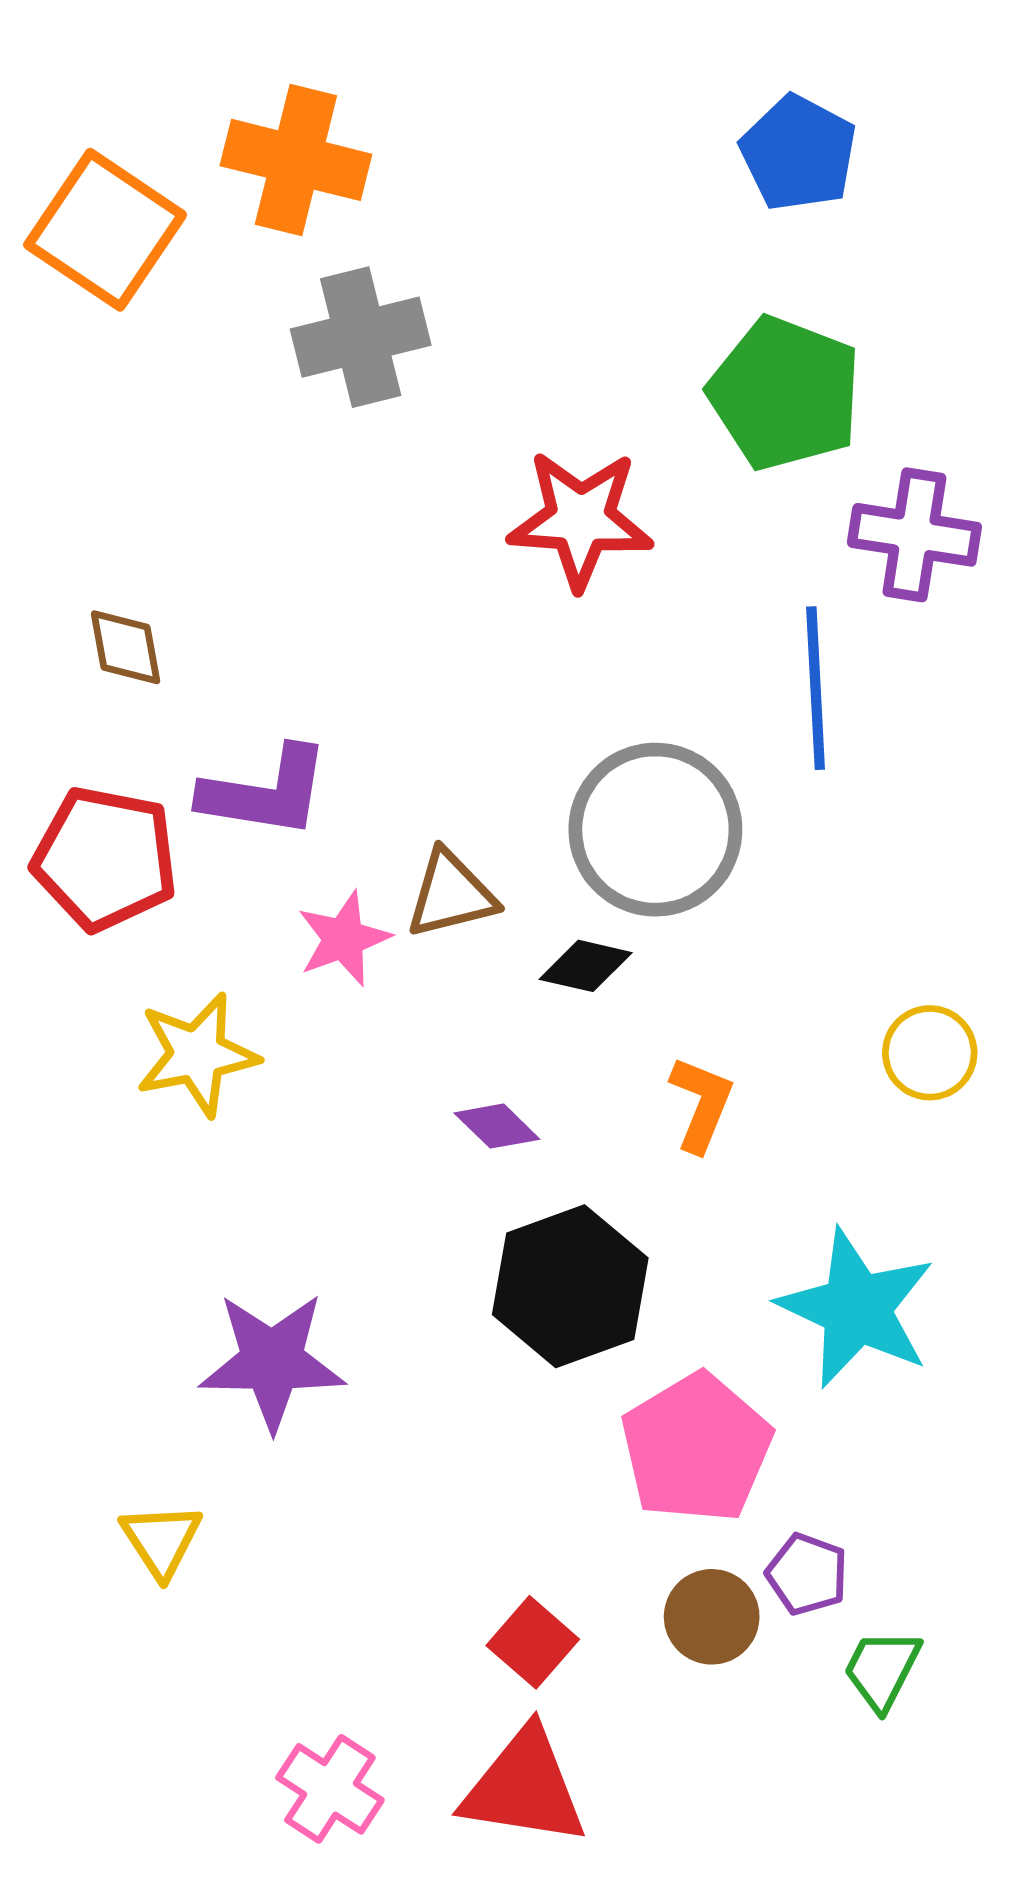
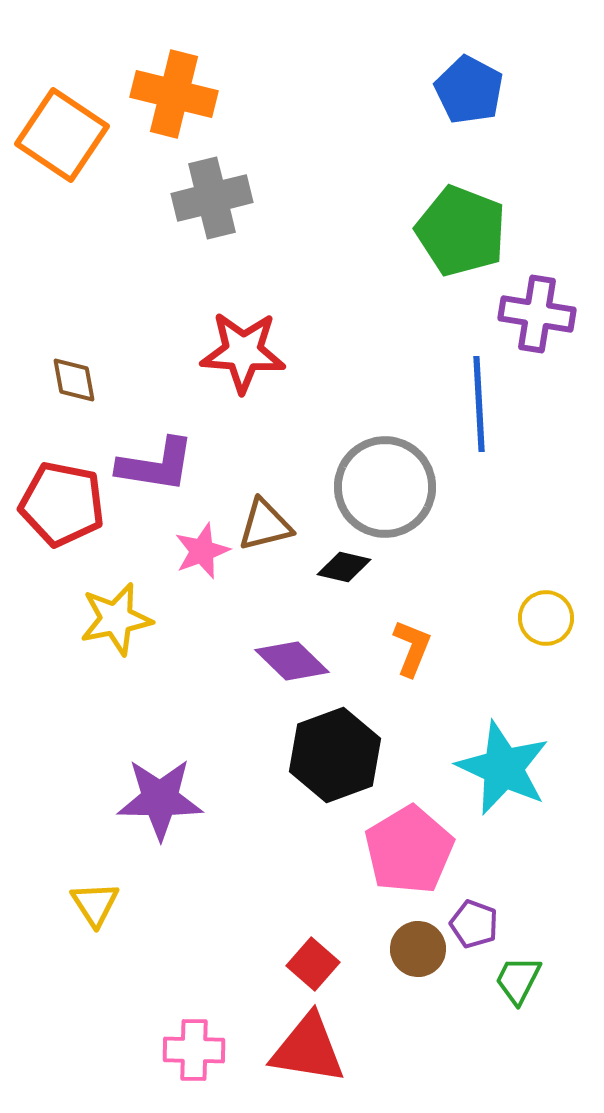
red star: (580, 519) -> (243, 352), moved
purple diamond: (497, 1126) -> (292, 661), size x1.5
pink cross: (330, 1789) -> (194, 1050), turned -32

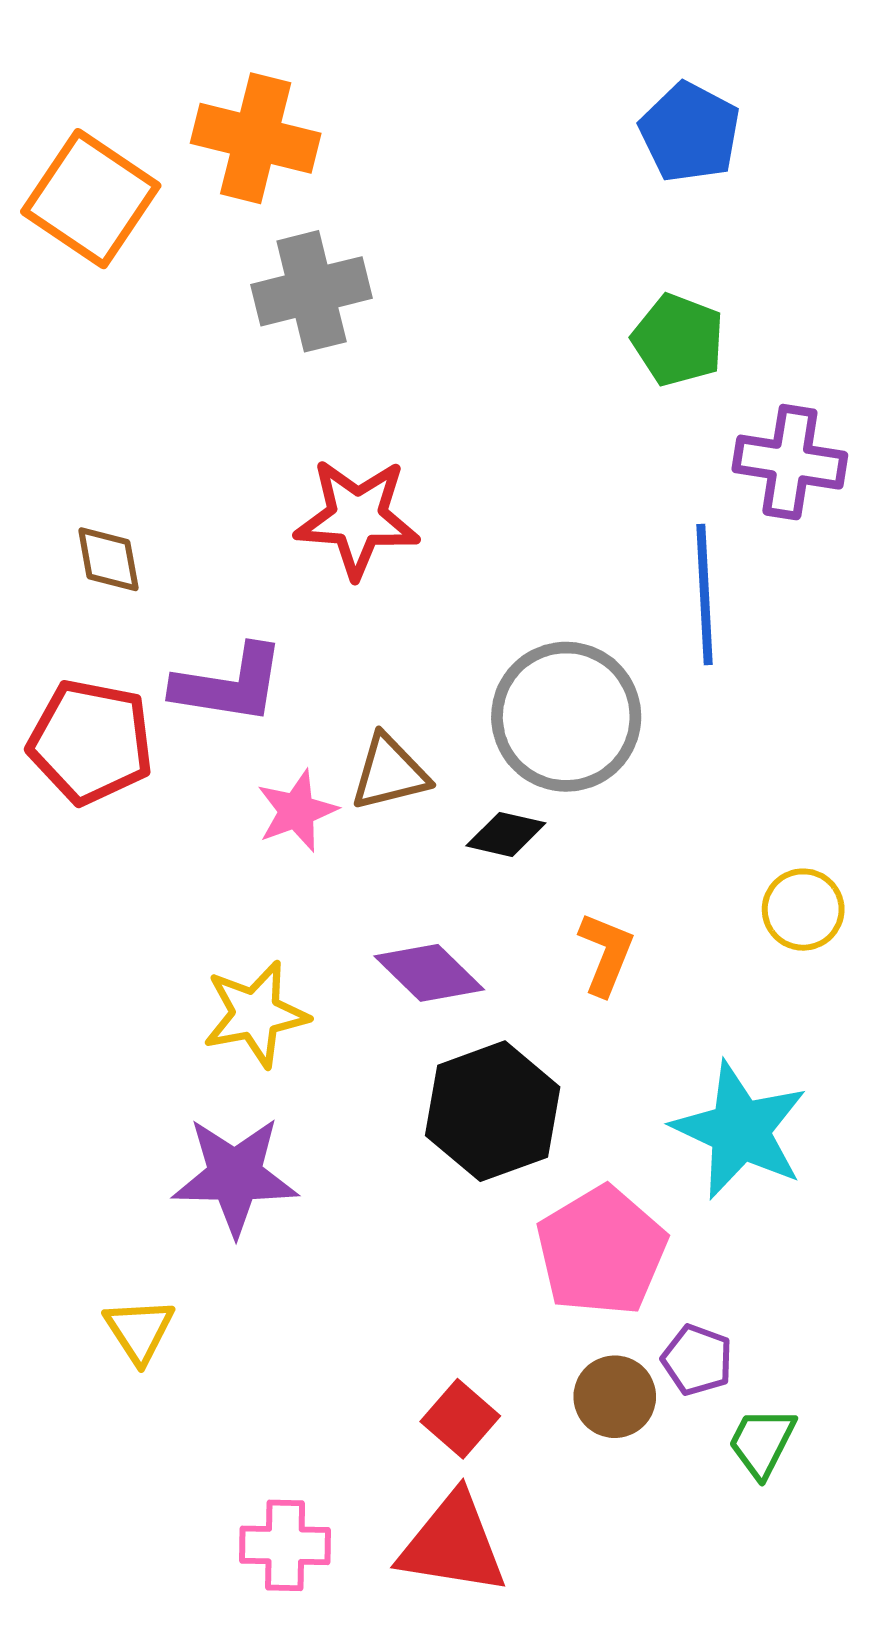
green pentagon: (461, 231) -> (678, 340), size x0.7
yellow star: (116, 619) -> (256, 1014), moved

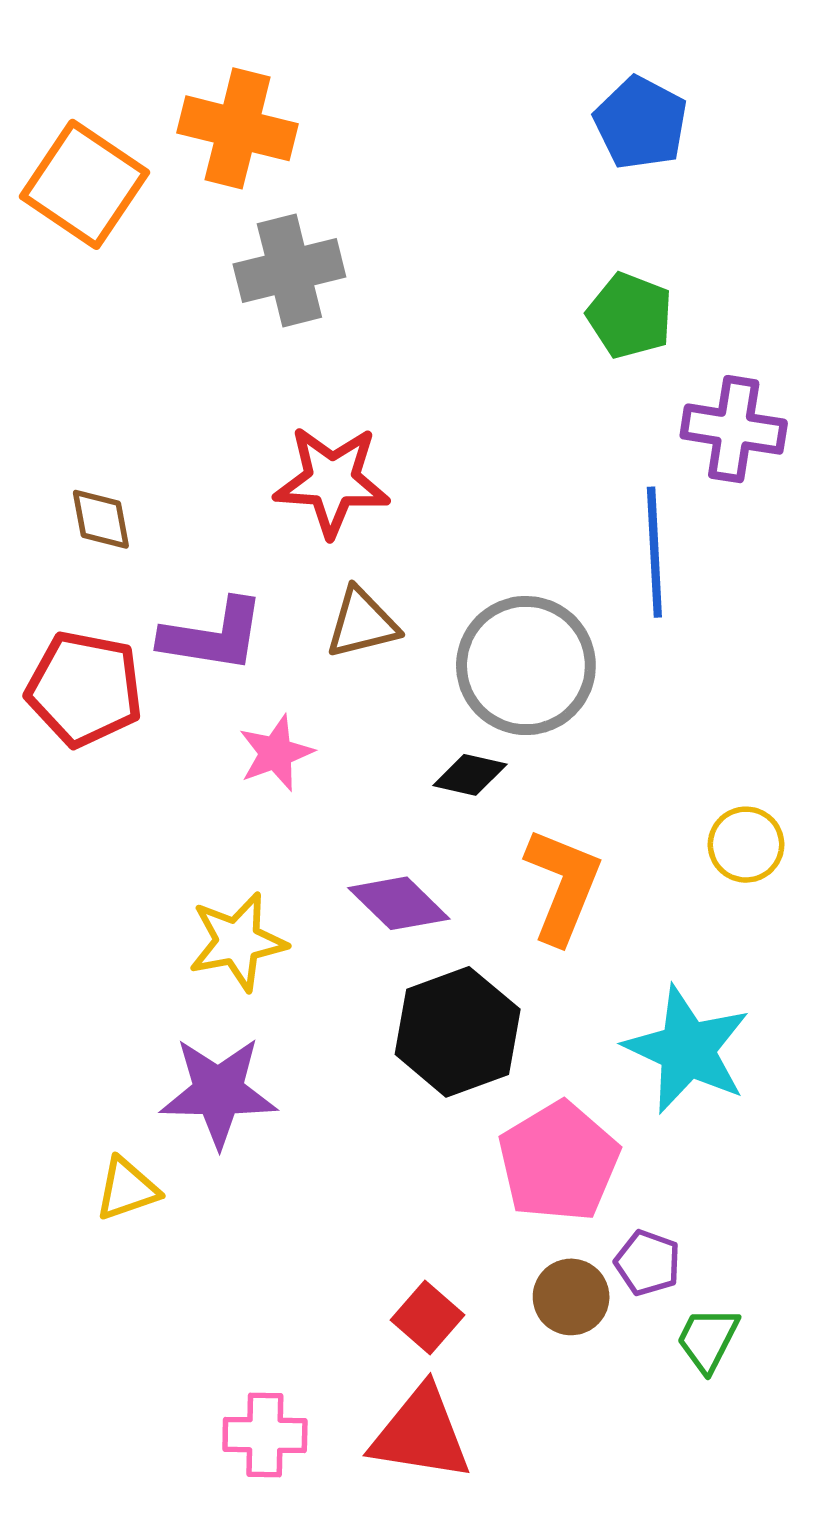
brown triangle: (390, 773) -> (362, 623), moved
orange L-shape: (606, 954) -> (563, 886), size x1.5
yellow triangle: (139, 1330) -> (127, 1189), moved, turned 44

